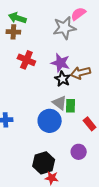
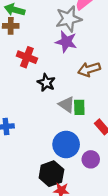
purple star: (60, 63) -> (66, 42), moved
black star: (62, 79) -> (46, 83), moved
blue circle: (50, 121) -> (66, 144), moved

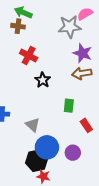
purple star: (66, 42) -> (83, 53), moved
gray triangle: (67, 104) -> (33, 125), moved
blue circle: (66, 144) -> (47, 147), moved

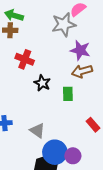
green rectangle: (69, 106) -> (68, 94), moved
purple circle: (73, 153) -> (73, 156), moved

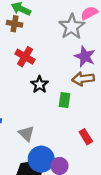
gray star: (64, 24) -> (72, 27), turned -30

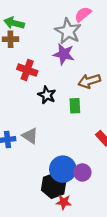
purple star: (85, 56) -> (64, 54), moved
gray triangle: (26, 134) -> (30, 136), moved

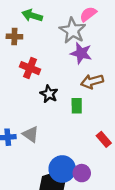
green arrow: (14, 23) -> (32, 15), moved
purple star: (64, 54) -> (81, 53), moved

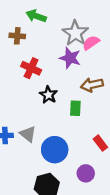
pink semicircle: (88, 14) -> (91, 43), moved
purple star: (81, 53) -> (70, 58), moved
blue circle: (62, 169) -> (55, 150), moved
purple circle: (82, 173) -> (86, 173), moved

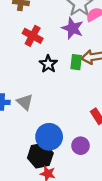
green rectangle: (75, 108) -> (76, 62), moved
blue circle: (55, 150) -> (49, 137), moved

